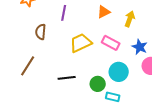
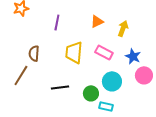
brown semicircle: (41, 32) -> (34, 53), moved
yellow trapezoid: (81, 43) -> (74, 52), turned -60

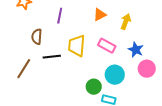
brown semicircle: (34, 53) -> (37, 37), moved
black line: (60, 87) -> (52, 57), moved

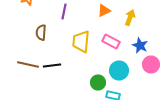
black line: (52, 57) -> (52, 66), moved
brown line: (24, 69) -> (28, 64), turned 70

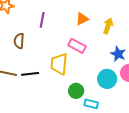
yellow trapezoid: (81, 42) -> (59, 64), moved
pink rectangle: (111, 42) -> (77, 46), moved
cyan circle: (119, 70) -> (107, 79), moved

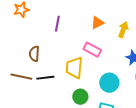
brown semicircle: (19, 41) -> (34, 54), moved
cyan circle: (107, 79) -> (109, 83), moved
green circle: (76, 91) -> (80, 97), moved

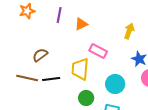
orange triangle: (97, 23) -> (81, 24), moved
purple line: (57, 24) -> (59, 15), moved
brown semicircle: (34, 54) -> (40, 55), turned 49

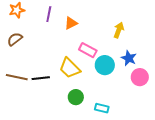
brown semicircle: (40, 55) -> (15, 39), moved
yellow trapezoid: (80, 69) -> (70, 68), turned -50
cyan circle: (115, 84) -> (105, 65), moved

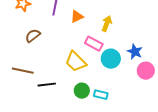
yellow arrow: (119, 30) -> (107, 24), moved
brown semicircle: (15, 39) -> (33, 36), moved
black line: (41, 78) -> (47, 85), moved
cyan rectangle: (102, 108) -> (101, 95), moved

